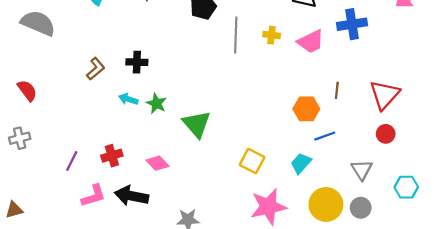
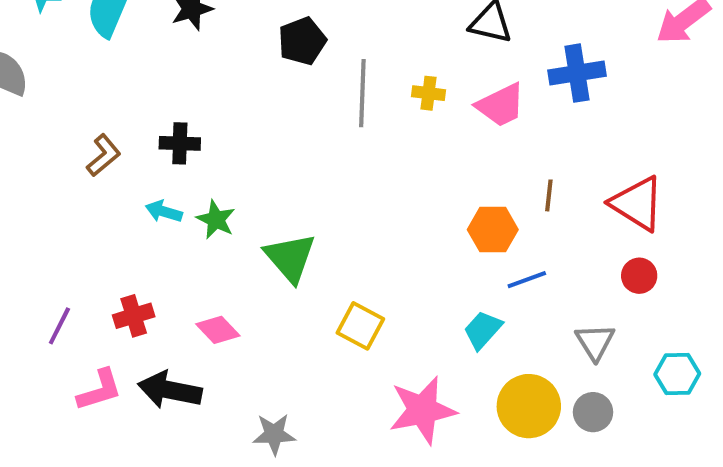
red triangle: (385, 95) -> (637, 203), turned -40
yellow square: (252, 161) -> (360, 326), moved

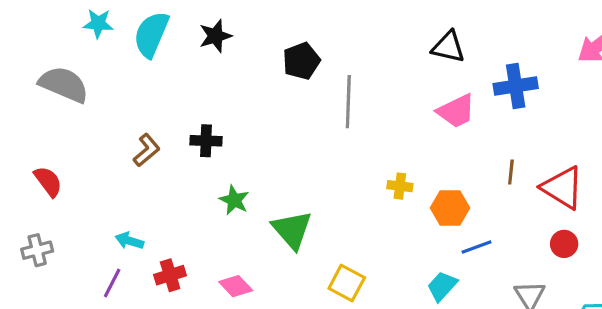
yellow cross: (429, 93) -> (400, 186), moved
brown line: (549, 195) -> (511, 172), moved
cyan arrow: (164, 212) -> (129, 241), moved

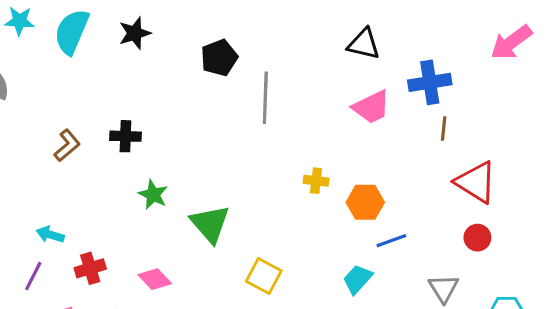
brown line: (511, 172) -> (444, 128), moved

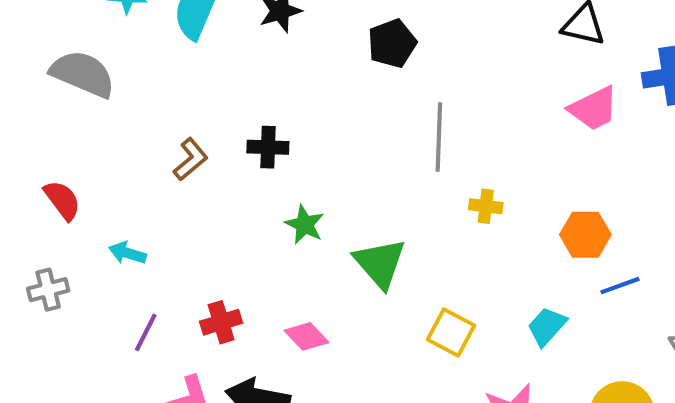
gray line: (265, 98) -> (439, 137), moved
yellow cross: (316, 181) -> (486, 206), moved
cyan arrow: (50, 235) -> (127, 253), moved
cyan trapezoid: (358, 279) -> (547, 326), moved

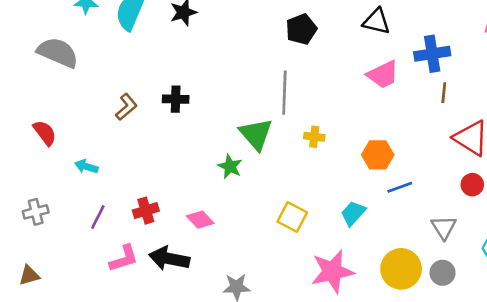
black pentagon: (392, 43) -> (301, 29), moved
green star: (305, 225) -> (230, 167), moved
green triangle: (380, 263) -> (256, 134), moved
gray cross: (48, 290) -> (36, 212), moved

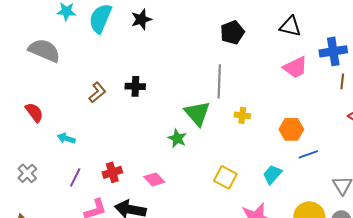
gray cross: (36, 212) -> (27, 173), turned -30

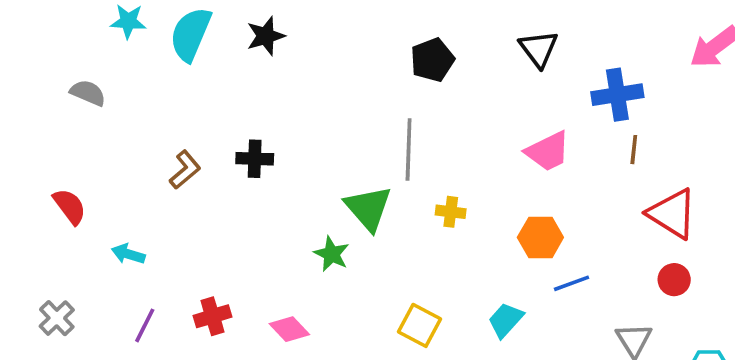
black triangle: (290, 26) -> (539, 49), turned 40
gray semicircle: (44, 50) -> (88, 93), size x0.6
pink trapezoid: (295, 67) -> (548, 151), moved

